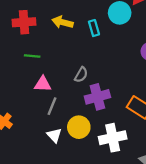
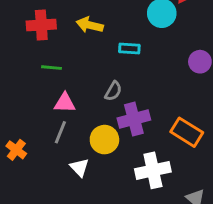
cyan rectangle: (94, 28) -> (129, 48), moved, turned -70
gray line: (52, 106) -> (60, 132), moved
yellow circle: (79, 127) -> (104, 140), moved

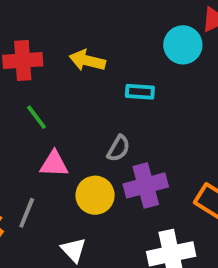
green line: (52, 68) -> (36, 117), turned 48
gray line: (60, 132) -> (27, 213), moved
yellow circle: (104, 140) -> (95, 195), moved

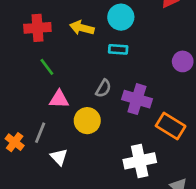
cyan circle: (183, 45) -> (121, 17), moved
purple cross: (146, 185) -> (137, 99), moved, turned 32
white triangle: (74, 250) -> (59, 157), moved

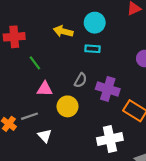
red cross: (37, 28) -> (14, 37), moved
gray line: (40, 133) -> (29, 116), turned 49

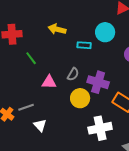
cyan circle: (95, 23) -> (105, 32), moved
pink triangle: (45, 89) -> (49, 82), moved
yellow circle: (68, 106) -> (80, 98), moved

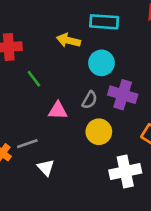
cyan circle: (105, 32) -> (101, 63), moved
cyan rectangle: (84, 45) -> (104, 22), moved, size x1.5
purple cross: (98, 82) -> (123, 95), moved

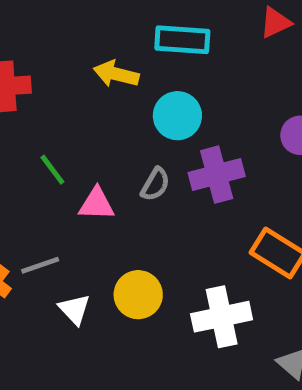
green line: (34, 79) -> (52, 170), moved
purple cross: (123, 95) -> (217, 175), turned -32
yellow circle: (99, 132) -> (138, 295), moved

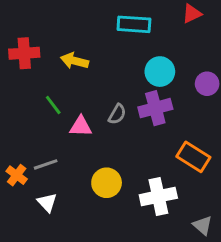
yellow arrow: (116, 74) -> (75, 61), moved
cyan circle: (177, 116) -> (160, 72), moved
white triangle: (74, 309) -> (47, 203), moved

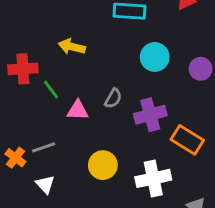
red cross: (24, 53) -> (23, 69), moved
purple cross: (155, 108) -> (150, 115), moved

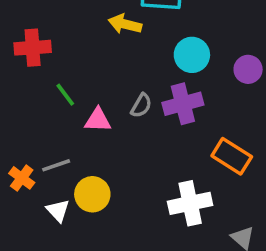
yellow arrow: (72, 47) -> (125, 24), moved
red cross: (23, 69) -> (33, 48), moved
purple cross: (150, 115) -> (183, 104), moved
yellow circle: (103, 165) -> (92, 194), moved

